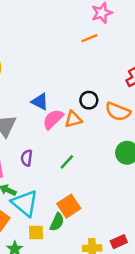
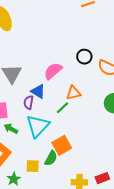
blue triangle: (40, 102) -> (38, 91), moved
orange triangle: (73, 119) -> (74, 93), moved
cyan triangle: (25, 203) -> (38, 126), moved, turned 30

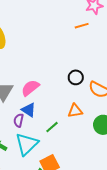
pink semicircle: (53, 71) -> (30, 88), moved
orange triangle: (74, 93) -> (75, 111), moved

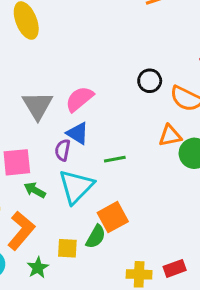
orange triangle: (75, 111) -> (170, 136), moved
green line: (52, 127) -> (115, 159), turned 32

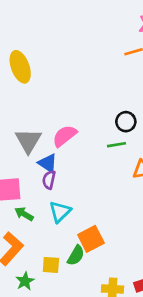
blue triangle: (78, 133) -> (48, 163), moved
green line: (115, 159) -> (116, 145), moved
cyan triangle: (76, 187) -> (60, 212), size x0.7

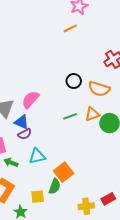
green line: (116, 145) -> (70, 116), moved
purple semicircle: (49, 180) -> (25, 134), turned -120
cyan triangle: (60, 212) -> (37, 156), turned 42

